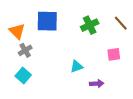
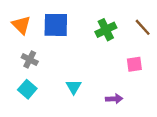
orange triangle: (17, 31) -> (21, 25), moved
gray cross: (25, 50) -> (30, 59), turned -32
cyan triangle: (77, 66) -> (74, 87), moved, turned -40

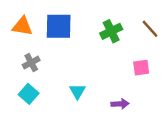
orange triangle: (21, 25) -> (22, 26), turned -36
gray cross: (30, 59) -> (31, 63), turned 35

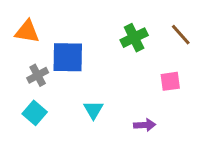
blue square: (59, 26) -> (68, 57), moved

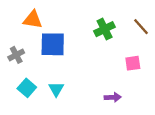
orange triangle: (27, 32) -> (33, 20), moved
gray cross: (38, 75) -> (16, 55), moved
cyan triangle: (93, 110) -> (56, 89), moved

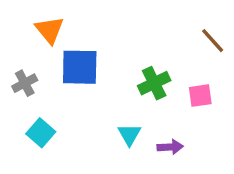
orange triangle: (33, 20) -> (50, 30), turned 42
green cross: (105, 29) -> (154, 83), moved
cyan triangle: (56, 89) -> (129, 135), moved

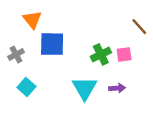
pink square: (200, 96) -> (124, 54), moved
cyan triangle: (129, 135) -> (85, 88), size x1.6
purple arrow: (170, 147) -> (117, 88), moved

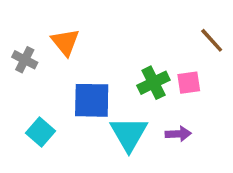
orange triangle: (32, 20) -> (65, 42), moved
blue square: (52, 44) -> (92, 100), moved
gray cross: (16, 54) -> (25, 60), moved, turned -35

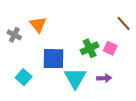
pink square: (189, 83) -> (110, 48), turned 32

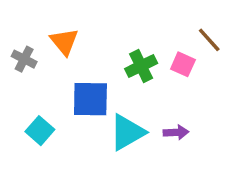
green cross: (90, 48) -> (141, 66), moved
pink square: (110, 48) -> (183, 64), moved
cyan triangle: (75, 78) -> (127, 132), turned 30

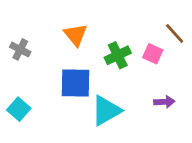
orange triangle: (64, 42) -> (76, 35), moved
cyan square: (40, 131) -> (19, 109), moved
purple arrow: (176, 132) -> (164, 102), moved

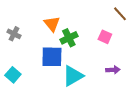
brown line: (175, 33) -> (120, 14), moved
green cross: (118, 55) -> (69, 38), moved

